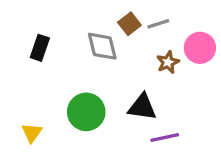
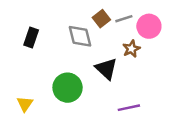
pink circle: (200, 48) -> (149, 26), moved
black triangle: (142, 107) -> (106, 69), moved, turned 35

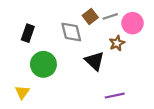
green circle: (68, 88) -> (43, 64), moved

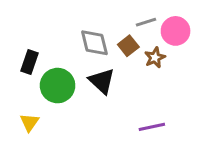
brown square: (90, 16) -> (128, 46), moved
black rectangle: (28, 33) -> (29, 62), moved
black triangle: (95, 61) -> (102, 81), moved

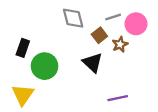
gray diamond: (94, 43) -> (73, 18), moved
black triangle: (102, 81) -> (93, 63), moved
yellow triangle: (29, 122) -> (23, 95), size x1.5

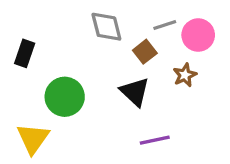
brown star: (120, 44) -> (185, 75), moved
black rectangle: (23, 48) -> (25, 53), moved
purple line: (118, 98) -> (155, 140), moved

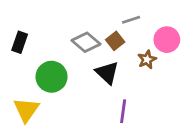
gray diamond: (106, 27) -> (86, 42), moved, turned -36
pink circle: (198, 35) -> (167, 40), moved
purple line: (155, 140) -> (123, 111), turned -70

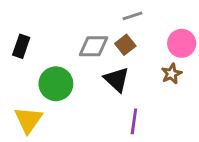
gray line: (131, 20) -> (133, 16), moved
gray diamond: (86, 42) -> (93, 46), turned -40
brown star: (147, 59) -> (172, 74), moved

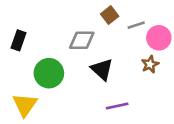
gray line: (133, 16) -> (136, 25), moved
brown square: (125, 45) -> (110, 15), moved
purple line: (134, 121) -> (117, 106), turned 70

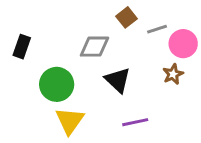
yellow triangle: (25, 105) -> (70, 121), moved

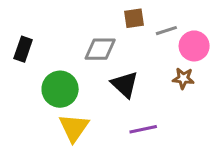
brown square: (126, 17) -> (134, 18), turned 30
brown star: (173, 74) -> (183, 78), turned 30

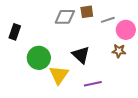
gray diamond: (100, 49) -> (65, 17), moved
yellow triangle: (74, 128) -> (59, 75), moved

